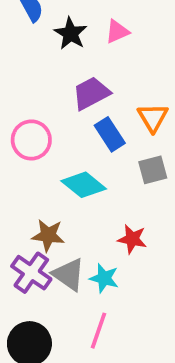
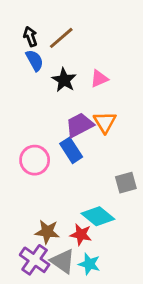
orange triangle: (153, 118) -> (105, 122), moved
blue rectangle: (110, 134) -> (71, 150), moved
cyan diamond: (84, 185) -> (98, 216), moved
red star: (132, 239) -> (81, 235), moved

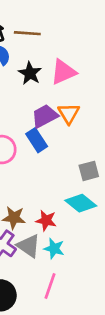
brown line: (61, 38) -> (27, 33), turned 45
pink triangle: (99, 79) -> (63, 72), size x1.5
cyan diamond: (98, 216) -> (81, 203), moved

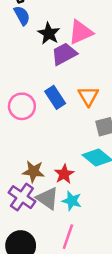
orange triangle: (69, 113) -> (88, 96), moved
purple trapezoid: (45, 116) -> (64, 54), moved
red star: (46, 220) -> (64, 174), turned 30

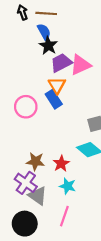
blue semicircle: (22, 16) -> (44, 32), moved
pink triangle: (81, 32) -> (80, 65), moved
orange triangle: (88, 96) -> (57, 85), moved
gray triangle: (47, 198) -> (38, 196), moved

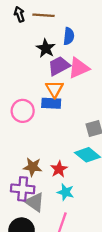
blue semicircle: (44, 32) -> (69, 36), moved, turned 35
blue rectangle: (54, 99) -> (51, 103), turned -54
purple cross: (26, 183) -> (23, 189), turned -30

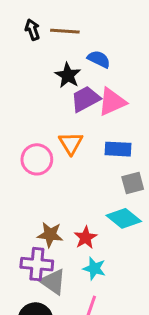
blue semicircle: (69, 36) -> (99, 59), turned -70
orange triangle: (55, 89) -> (71, 143), moved
blue rectangle: (51, 103) -> (118, 149), moved

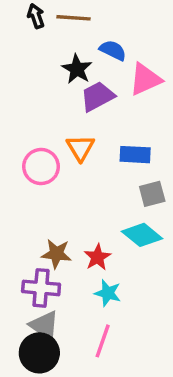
pink triangle: (112, 102) -> (145, 79), moved
gray triangle: (53, 282) -> (44, 326), moved

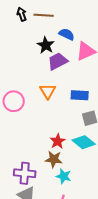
pink circle: (41, 167) -> (14, 101), moved
brown star: (56, 254) -> (54, 159), moved
red star: (97, 257) -> (58, 141), moved

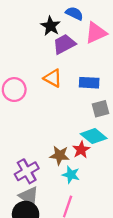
orange triangle: (48, 91) -> (53, 78), turned -30
red star: (58, 141) -> (81, 150), moved
purple cross: (25, 173) -> (27, 171), turned -35

